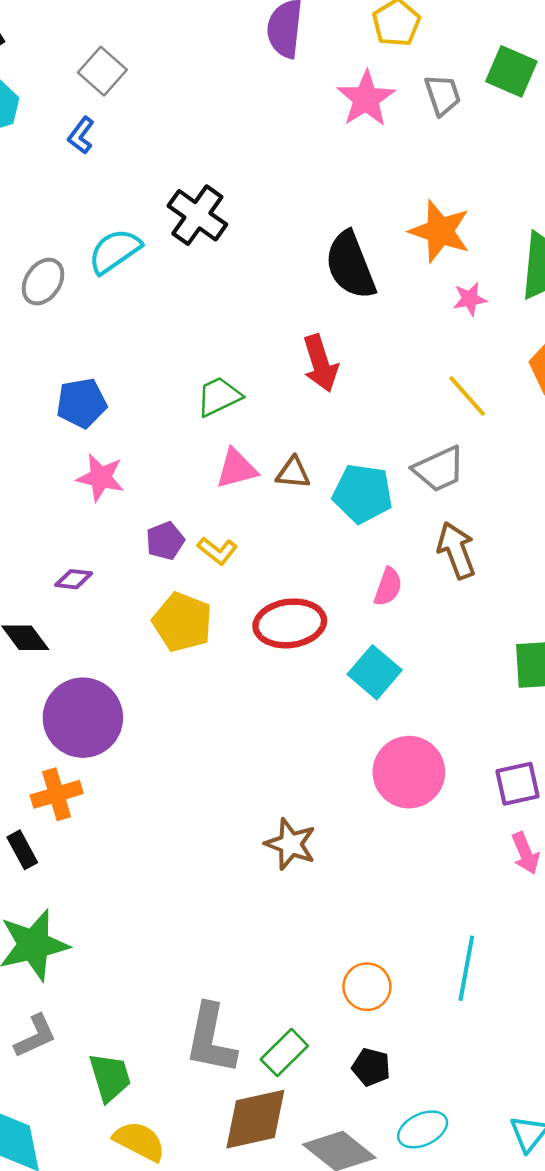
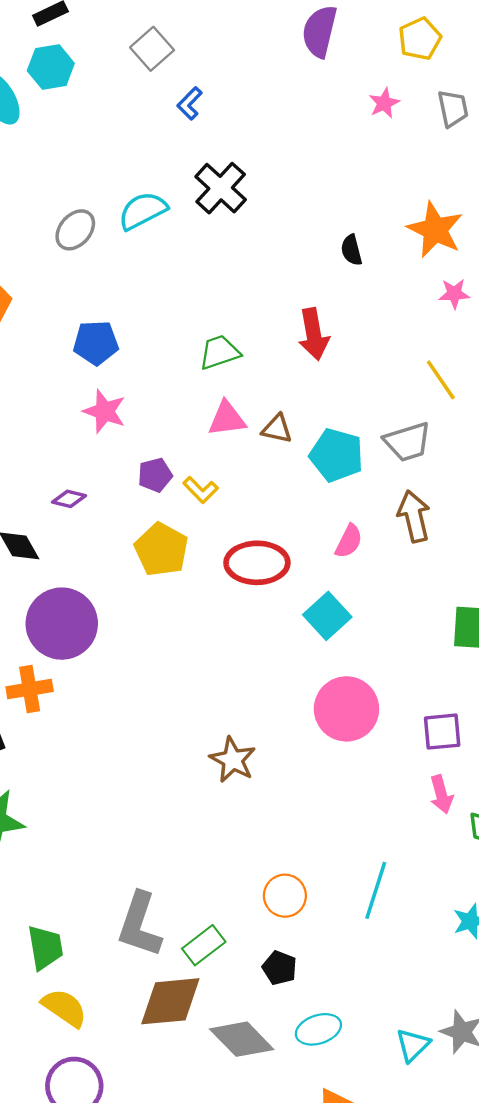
pink star: (366, 99) -> (384, 103), size x0.6
blue L-shape: (81, 135) -> (190, 103), moved
black semicircle: (350, 265) -> (351, 250), size x0.5

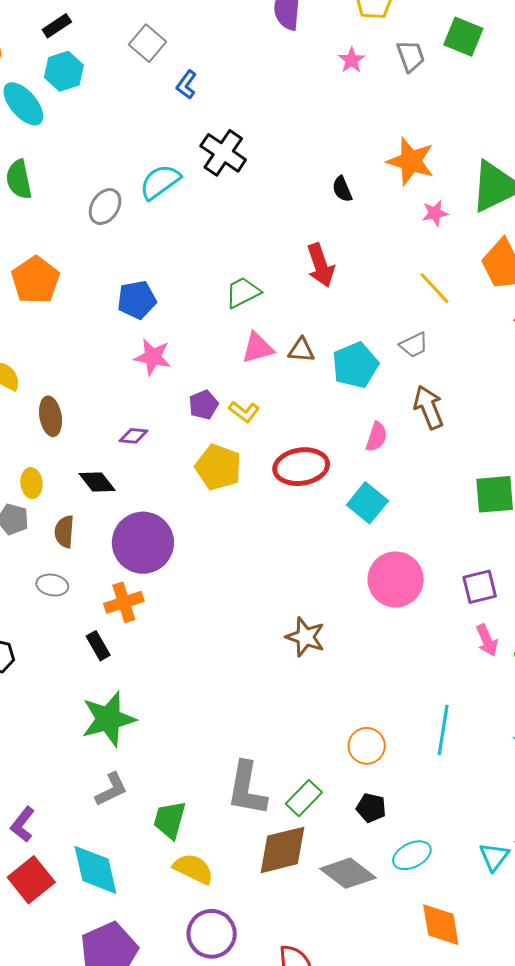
gray trapezoid: (407, 442) -> (414, 345), size x0.7
cyan pentagon: (337, 455) -> (355, 365), turned -30
green trapezoid: (45, 947) -> (170, 820), turned -147

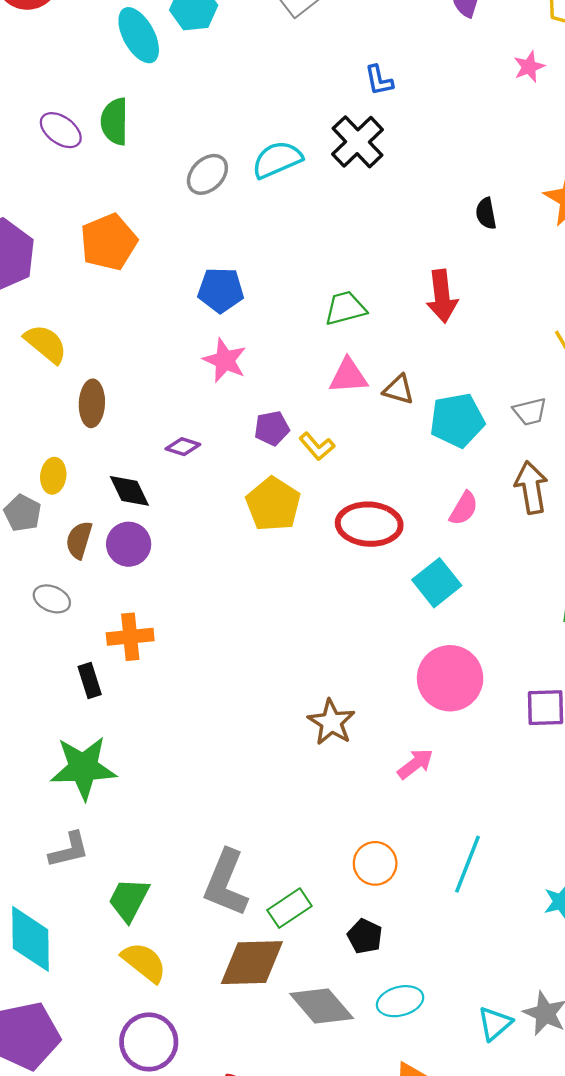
blue L-shape: (186, 85) -> (379, 80), moved, turned -60
purple circle: (143, 543) -> (129, 544), moved, size x0.6
pink arrow: (487, 640) -> (415, 764), moved, turned -116

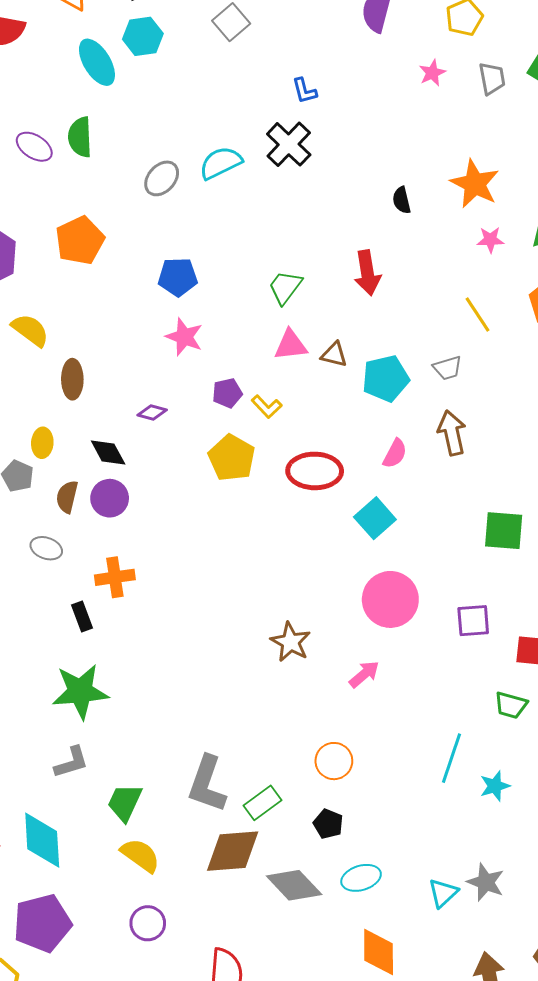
green trapezoid: (345, 308) -> (285, 287), turned -36
cyan line: (467, 864) -> (452, 758), moved
purple circle: (149, 1042) -> (148, 923), size x0.7

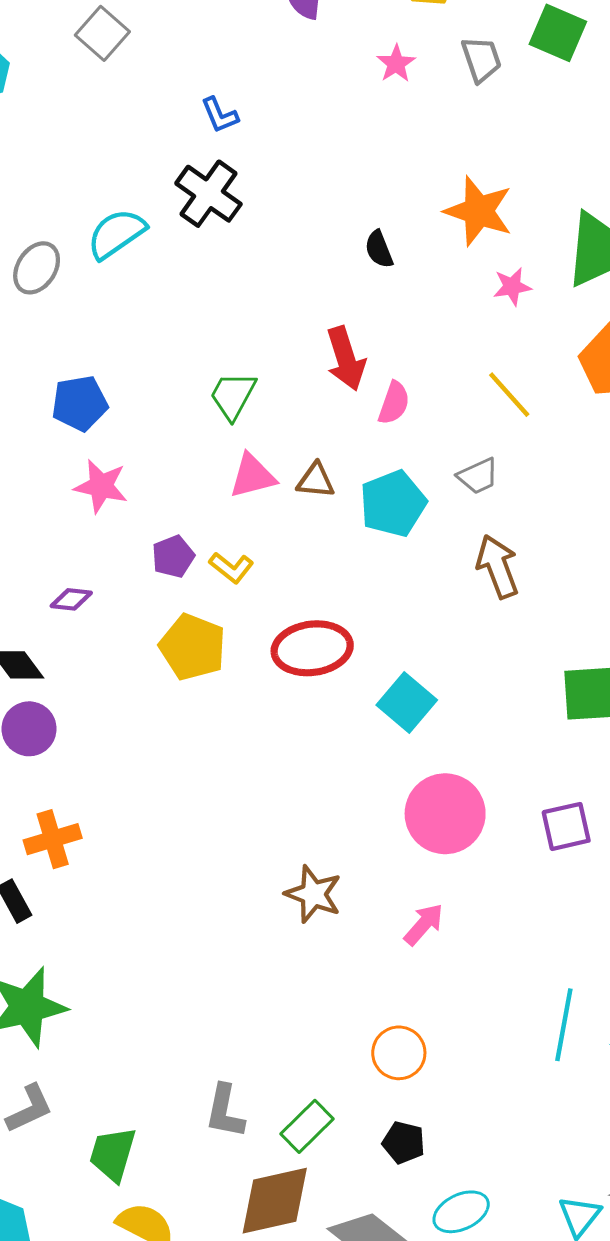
pink semicircle: (395, 454) -> (394, 403), moved
gray L-shape: (207, 784) -> (225, 1111), size x0.7

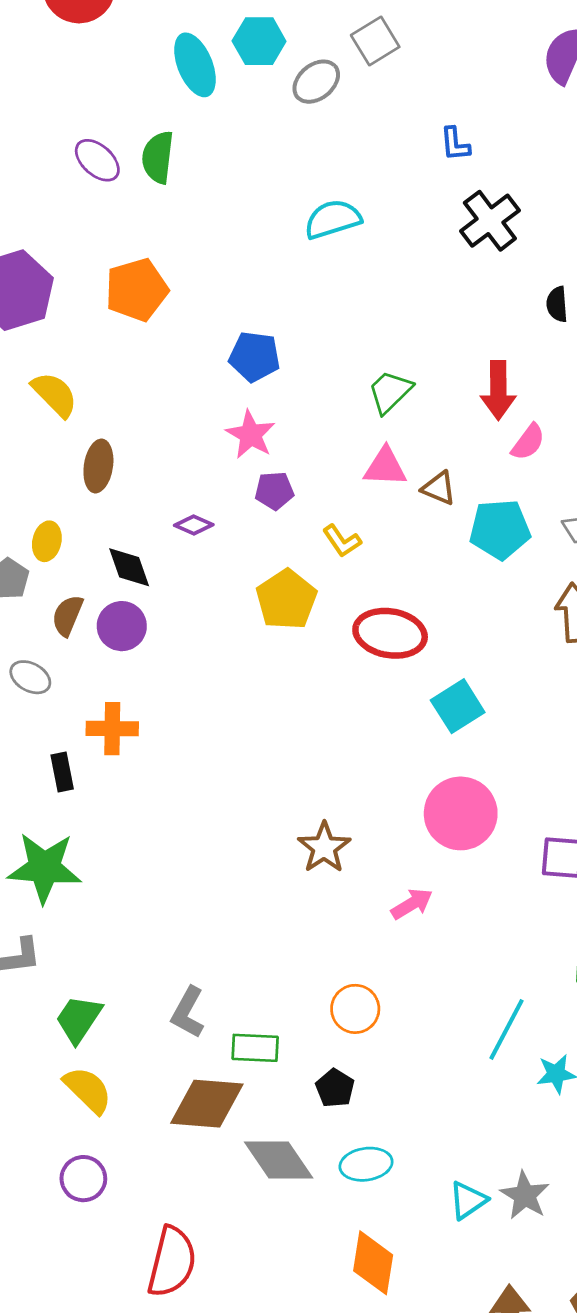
black cross: (208, 194) -> (490, 221), moved
gray ellipse: (37, 268) -> (316, 82), moved
purple pentagon: (173, 557) -> (274, 491), moved
green rectangle: (307, 1126) -> (255, 1048), turned 30

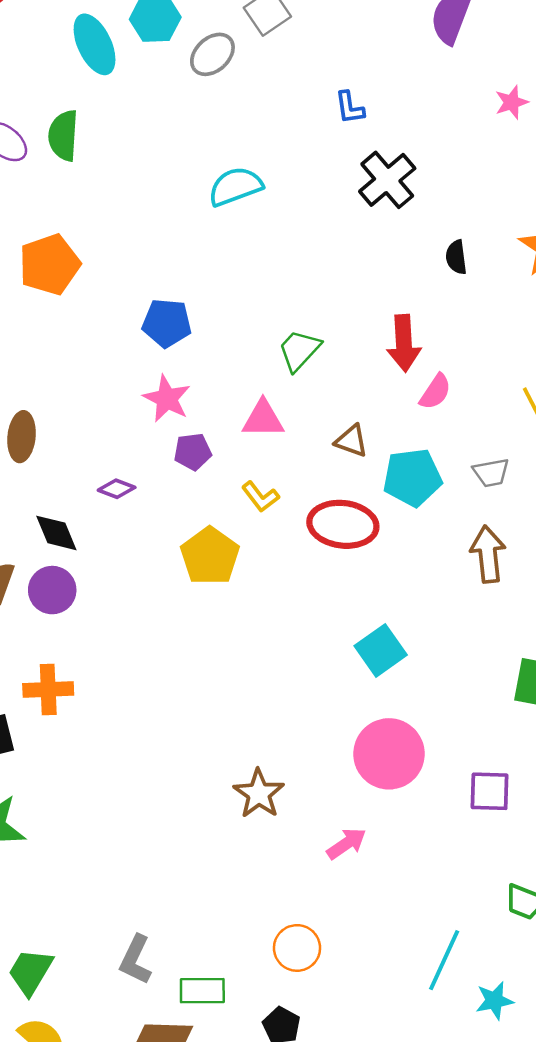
pink triangle: (385, 467) -> (263, 419), moved
red ellipse: (390, 633) -> (343, 524), moved

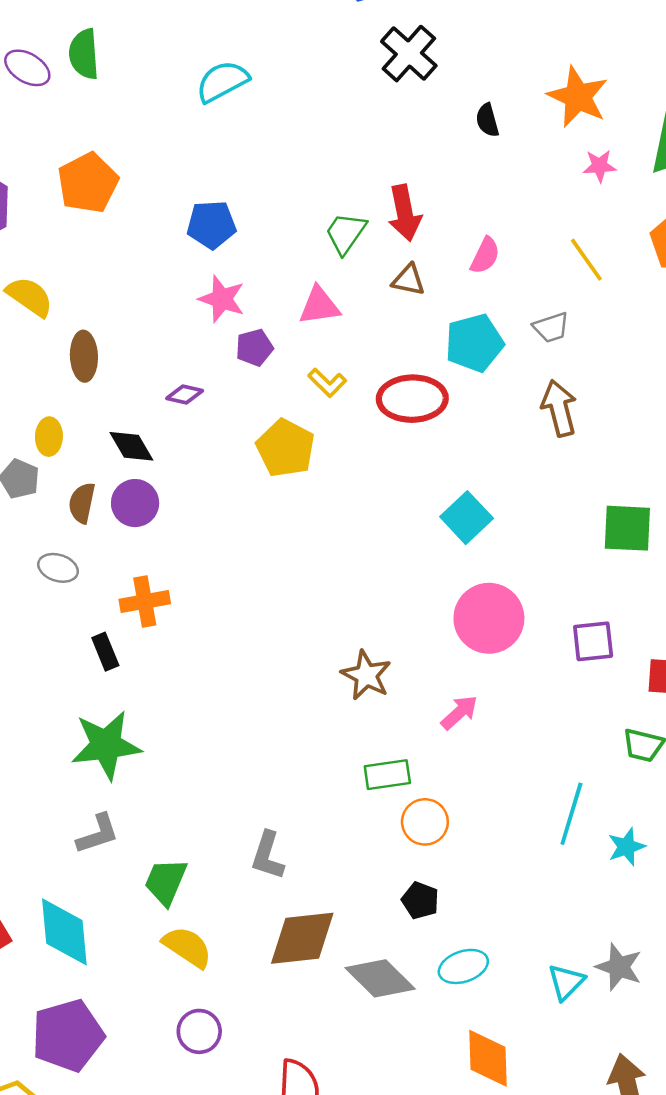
cyan semicircle: (235, 186) -> (222, 81), moved
red arrow: (404, 343) -> (405, 213), moved
brown triangle: (351, 441) -> (409, 280), moved
green rectangle: (202, 991) -> (387, 775), moved

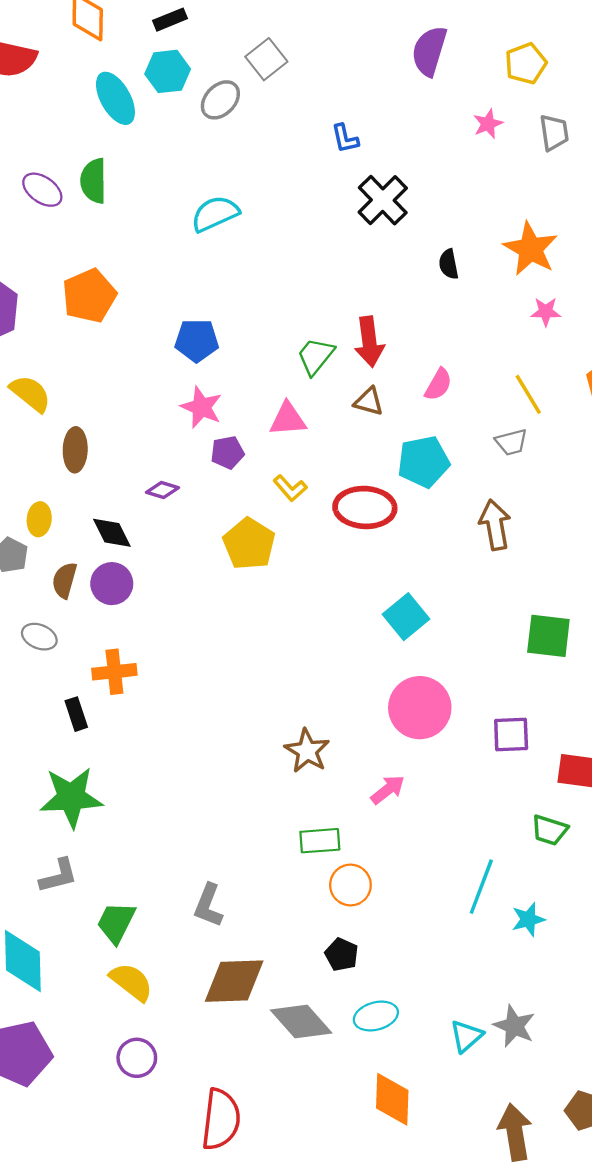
gray trapezoid: (551, 327) -> (511, 442), moved

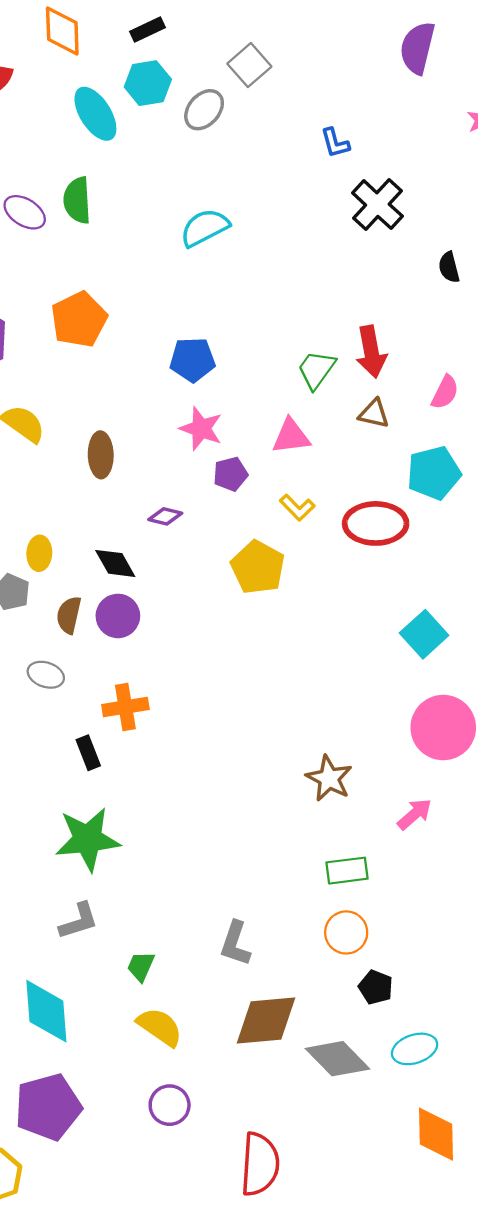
brown ellipse: (75, 450) -> (101, 455), moved
orange circle: (350, 885) -> (346, 932), moved
green trapezoid: (116, 922) -> (141, 966), size x0.7

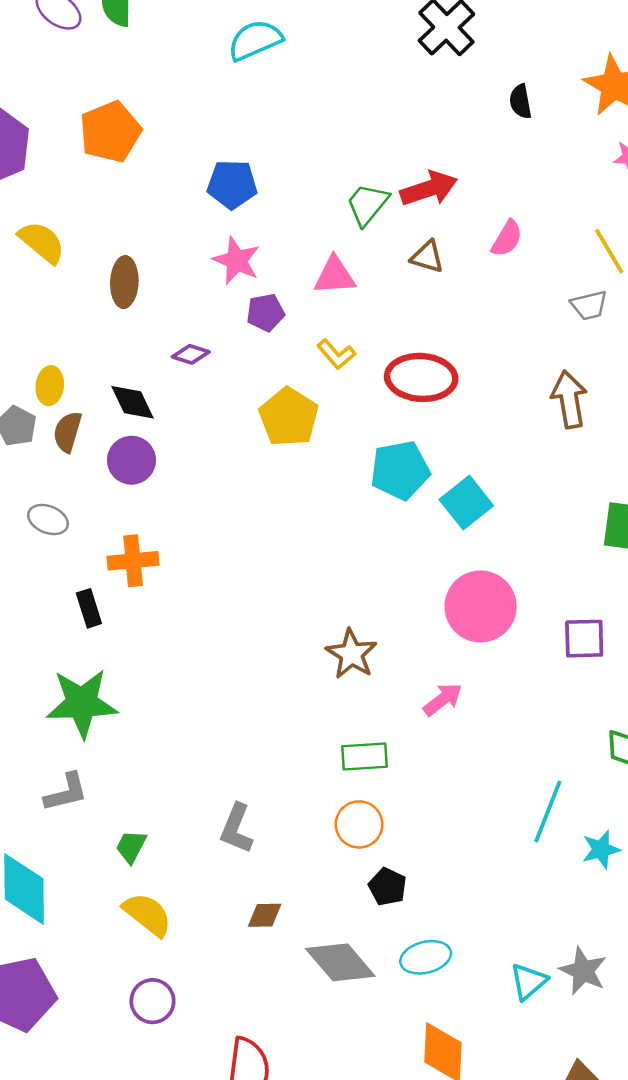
red arrow: (371, 352) -> (429, 189), turned -102
cyan pentagon: (434, 473) -> (400, 470), moved
brown semicircle: (69, 615) -> (68, 432), moved
brown diamond: (266, 1021) -> (265, 915), size x0.5

